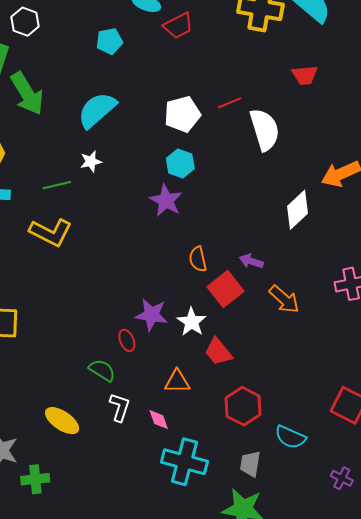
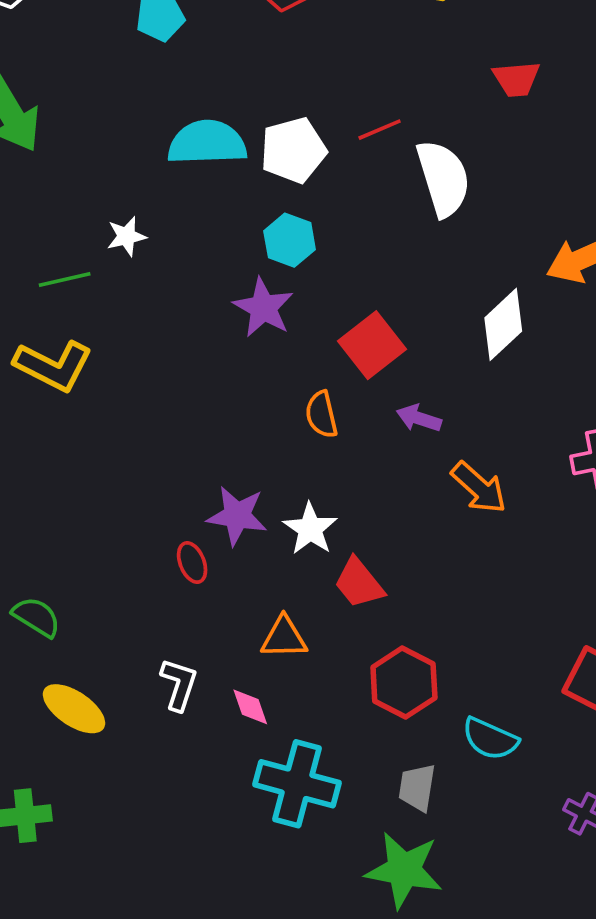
cyan semicircle: (97, 110) -> (207, 143), moved, turned 39
red square: (226, 289) -> (372, 345), moved
green semicircle: (102, 370) -> (37, 617), moved

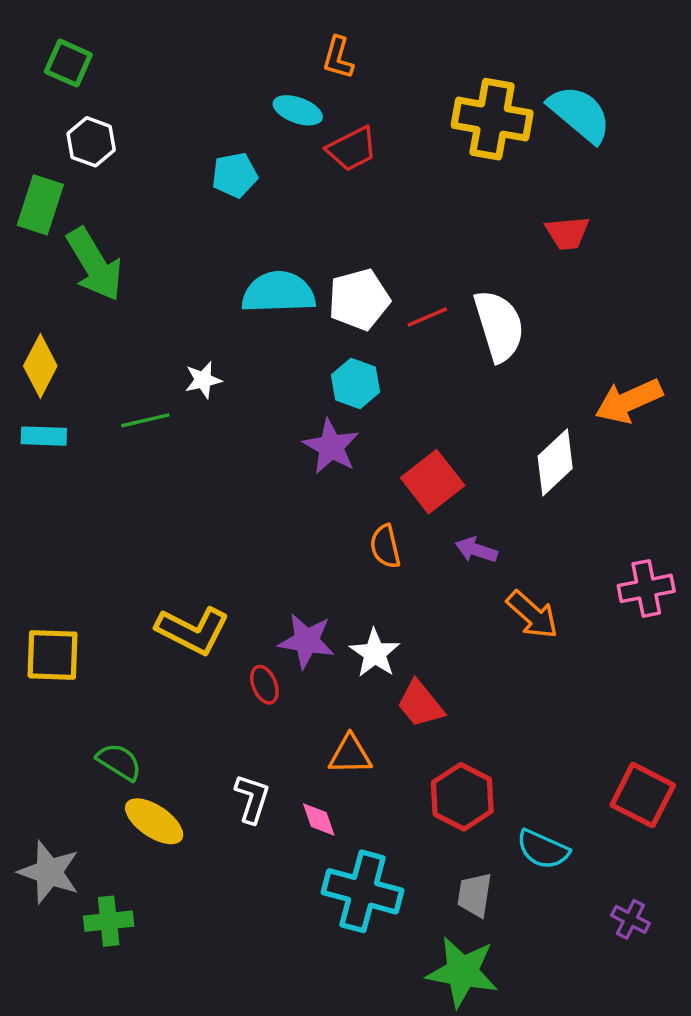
red line: (380, 130) -> (427, 317), moved
yellow L-shape: (53, 366) -> (193, 630), moved
green semicircle: (37, 617) -> (119, 762), moved

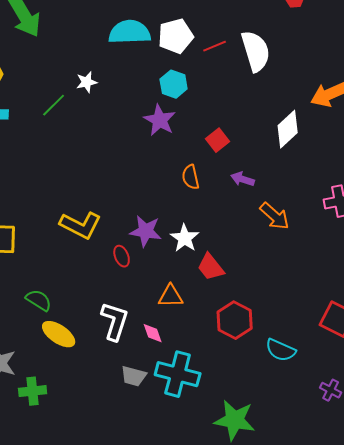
green line: (145, 420) -> (54, 105), turned -32
red square: (433, 482) -> (218, 140), size x0.7
white L-shape: (252, 799) -> (115, 321), size x1.4
gray trapezoid: (475, 895) -> (134, 376), moved, turned -84

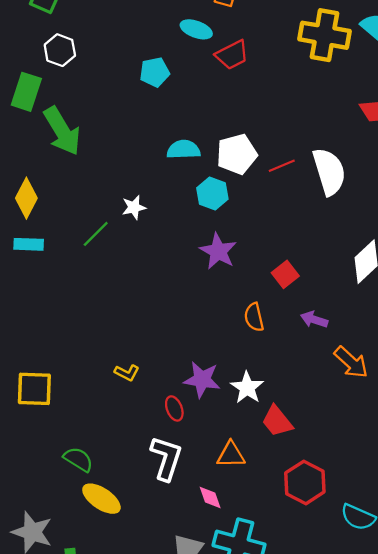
cyan semicircle: (130, 32) -> (184, 150), size x0.7
cyan hexagon: (174, 84) -> (212, 193), moved
yellow L-shape: (81, 225) -> (127, 373), size x0.5
white L-shape: (115, 321) -> (166, 458), moved

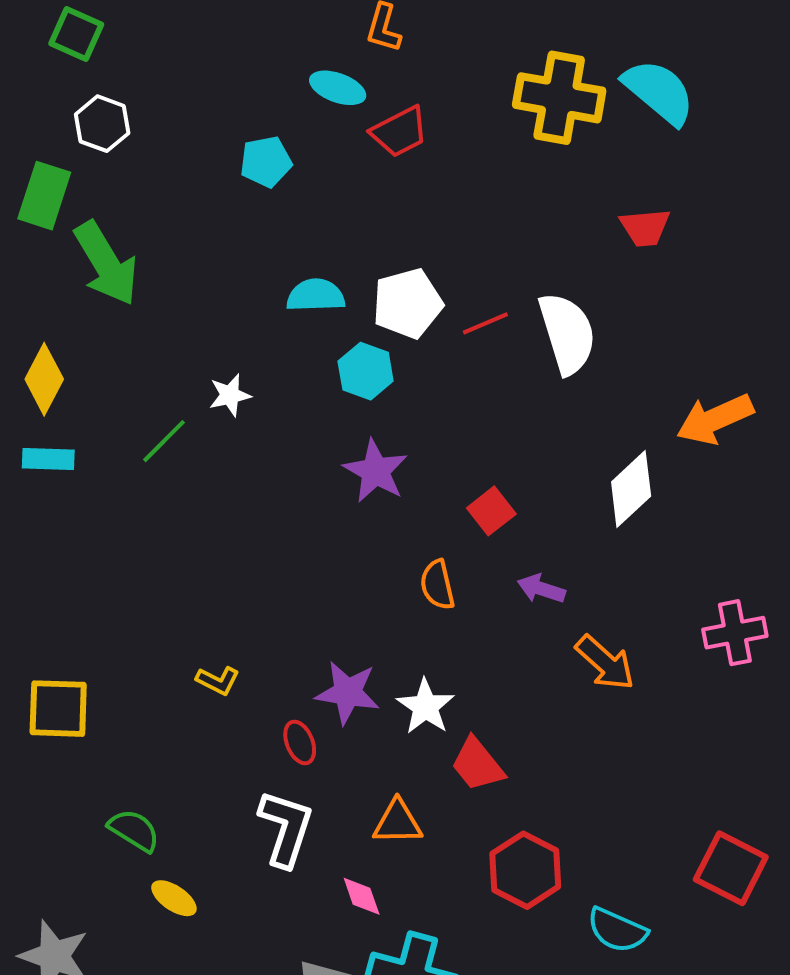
yellow ellipse: (101, 499) -> (174, 898), size x0.7

